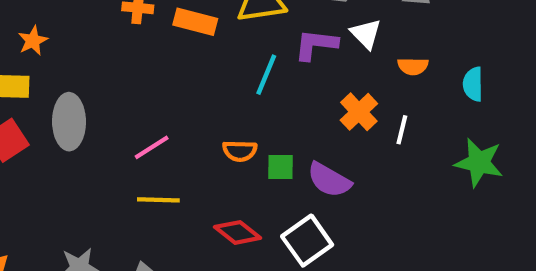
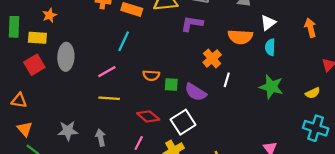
white triangle: (366, 34) -> (268, 23), moved, turned 35
orange semicircle: (413, 66) -> (240, 37), size x1.6
cyan line: (266, 75) -> (124, 41), moved
white line: (402, 130) -> (227, 80), moved

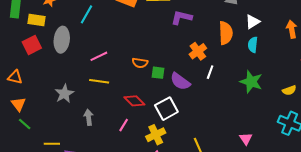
orange semicircle: (240, 37) -> (226, 33), turned -100
cyan line: (124, 41) -> (86, 14), moved
gray star: (68, 131) -> (64, 94), moved, turned -30

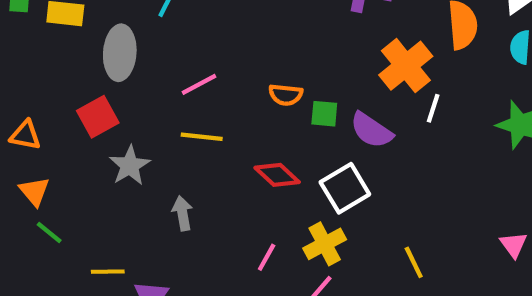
red square: (32, 45) -> (98, 117), moved
orange cross: (198, 51) -> (406, 66), size x1.4
pink line: (124, 125) -> (267, 257), moved

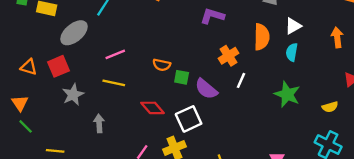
gray ellipse: (120, 53) -> (74, 33), turned 40
orange cross: (406, 66) -> (229, 56), size x0.7
orange triangle: (25, 135) -> (29, 67), moved

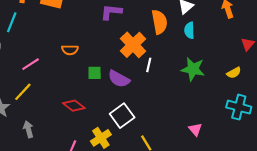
orange cross: (229, 56) -> (133, 45), size x1.4
orange semicircle: (162, 65) -> (70, 50), moved
yellow line: (114, 83) -> (23, 92), moved, turned -48
white square: (189, 119) -> (122, 116), moved

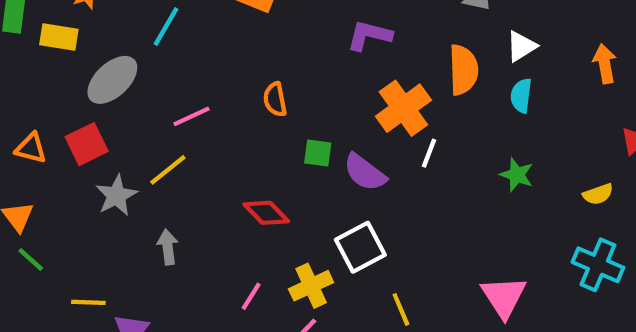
orange semicircle: (70, 50) -> (275, 99), turned 70
green star: (193, 69) -> (517, 175), size x0.7
pink triangle: (195, 129) -> (504, 297), size x1.6

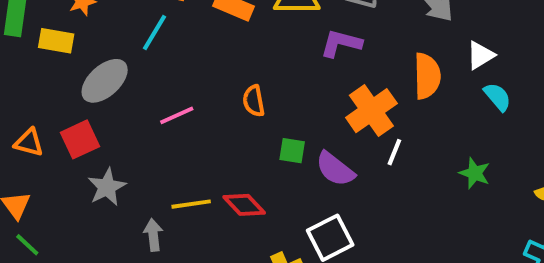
cyan semicircle: (521, 96) -> (497, 97), moved, turned 132
yellow line: (168, 170) -> (191, 204), moved, turned 30

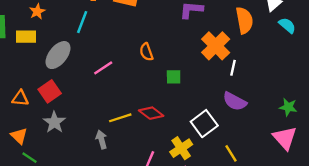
purple semicircle: (335, 169) -> (235, 101), moved
green star: (475, 173) -> (288, 107), moved
gray star: (107, 187) -> (54, 122), moved

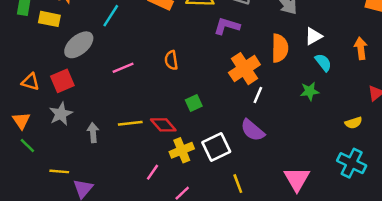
green square: (174, 77) -> (194, 103), moved, turned -35
green star: (288, 107) -> (310, 91), moved, turned -30
gray arrow: (101, 139) -> (93, 133), moved
yellow cross: (181, 148) -> (182, 150), moved

